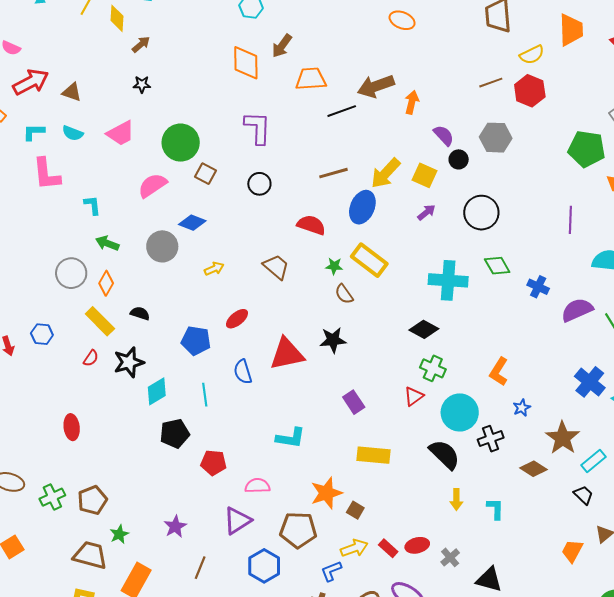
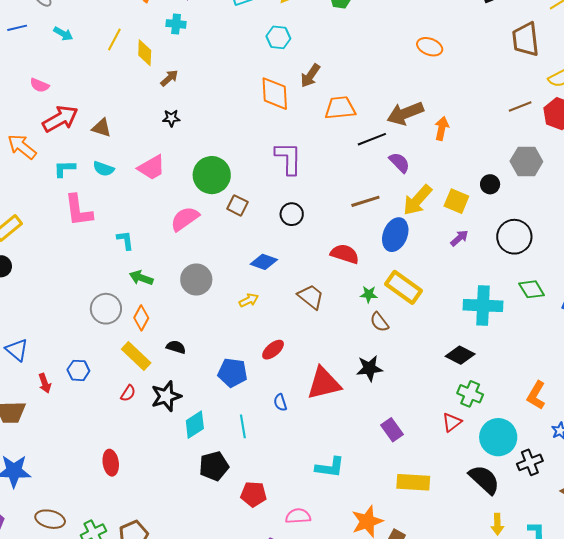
purple semicircle: (444, 135) -> (399, 162), moved
blue diamond: (192, 223) -> (264, 262), moved
blue semicircle: (243, 372) -> (280, 402), size x0.7

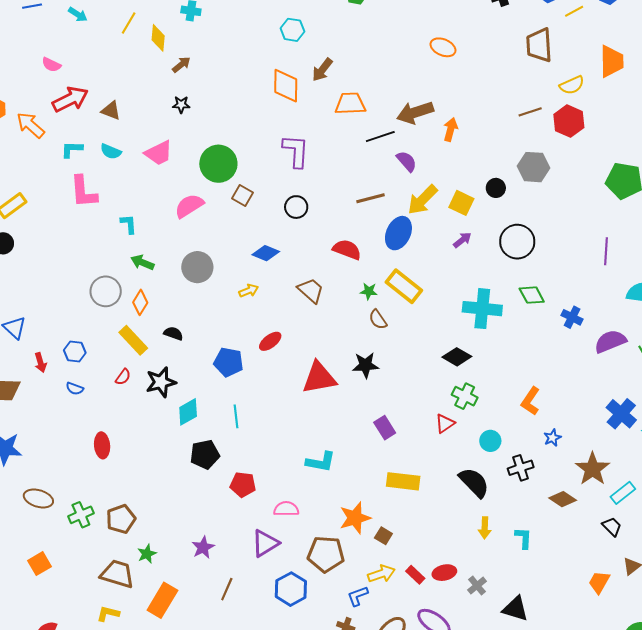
blue semicircle: (280, 402) -> (75, 389), moved, turned -54
cyan circle: (498, 437) -> (490, 441), size x0.6

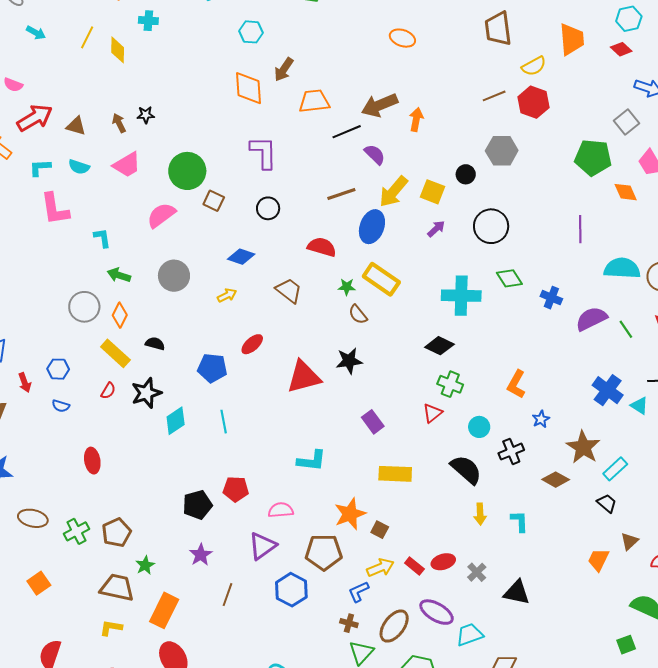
brown arrow: (181, 65) -> (119, 123), moved, turned -72
black pentagon: (205, 454) -> (197, 505), moved

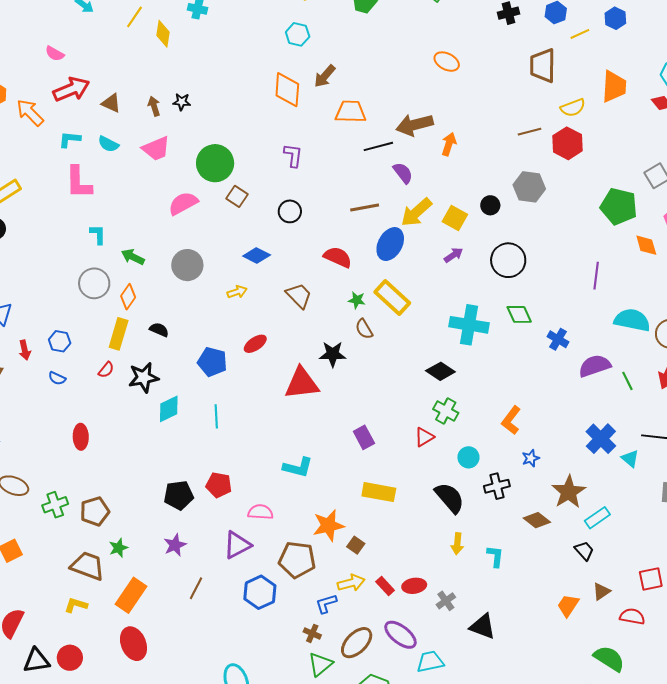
purple L-shape: (263, 152) -> (293, 156), size x0.7
cyan L-shape: (102, 238) -> (98, 234), moved
yellow rectangle: (115, 353) -> (119, 334), turned 56
black star: (349, 361) -> (333, 354), moved

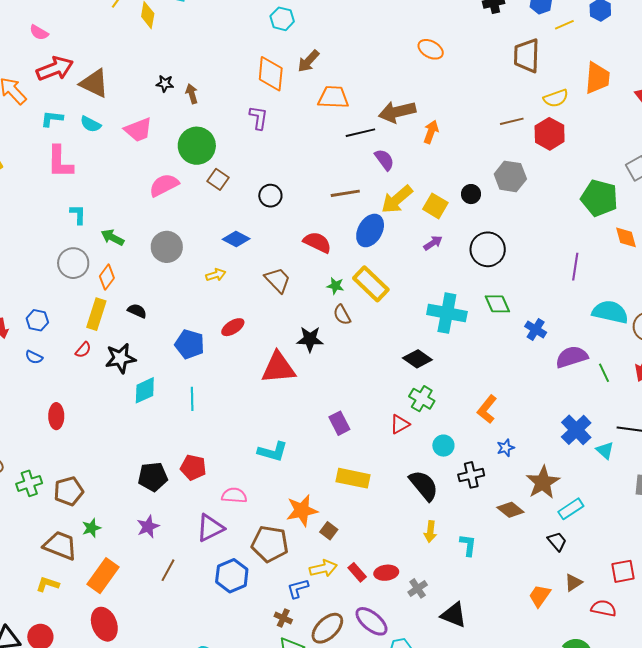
brown triangle: (111, 103) -> (94, 83), size x1.5
brown arrow: (154, 106) -> (192, 94), moved
purple L-shape: (293, 156) -> (258, 118), moved

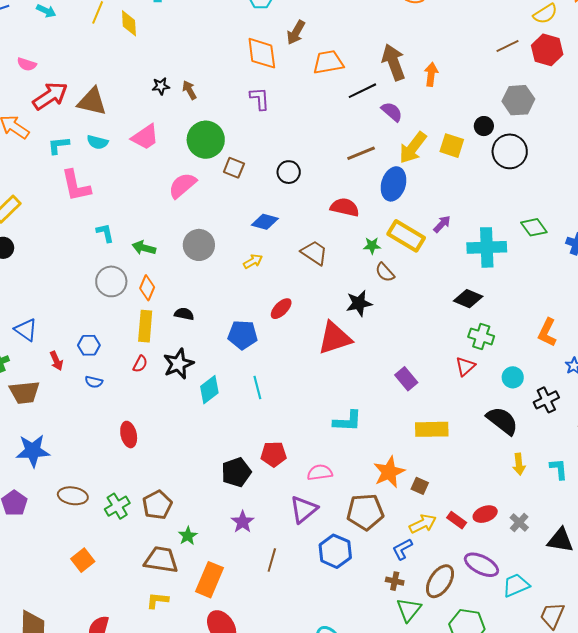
brown arrow: (397, 112) -> (394, 62), turned 96
purple arrow: (433, 243) -> (442, 224), moved
black circle: (488, 249) -> (510, 151), moved

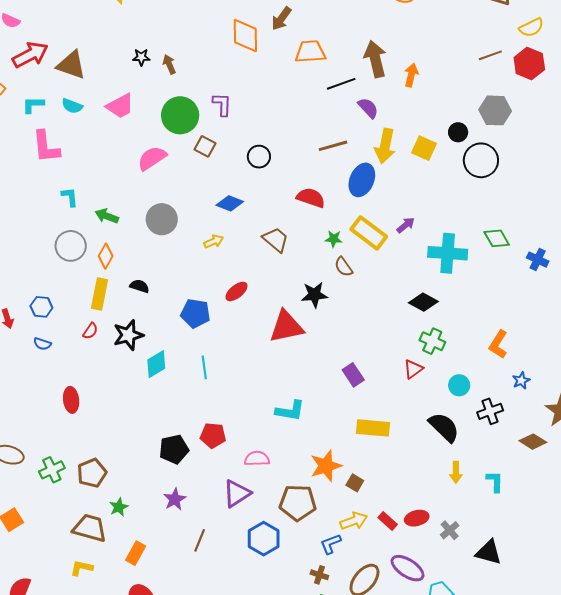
purple L-shape: (260, 99) -> (222, 104), moved
yellow arrow: (413, 148) -> (385, 146), turned -32
orange rectangle: (210, 580) -> (136, 553), size x0.7

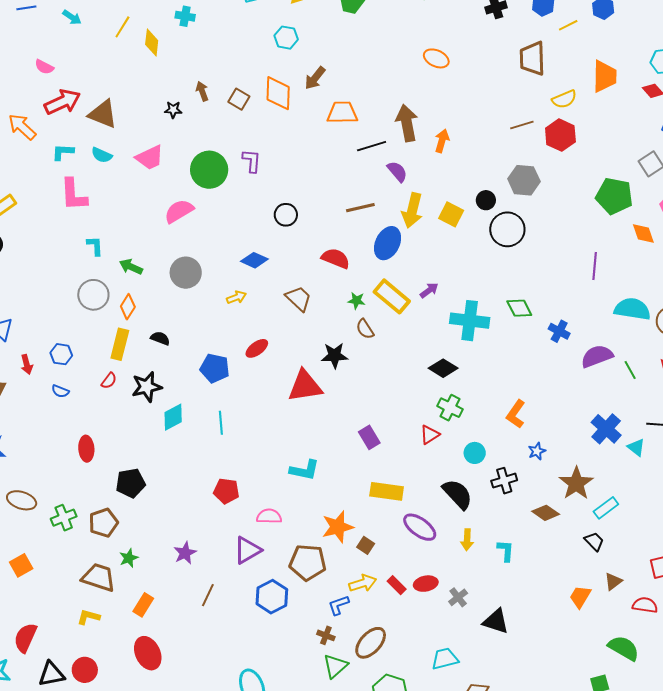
brown arrow: (169, 64) -> (202, 91), moved
brown square: (205, 146) -> (239, 99), moved
black pentagon: (174, 449) -> (131, 483), moved
purple ellipse: (408, 568) -> (420, 527), moved

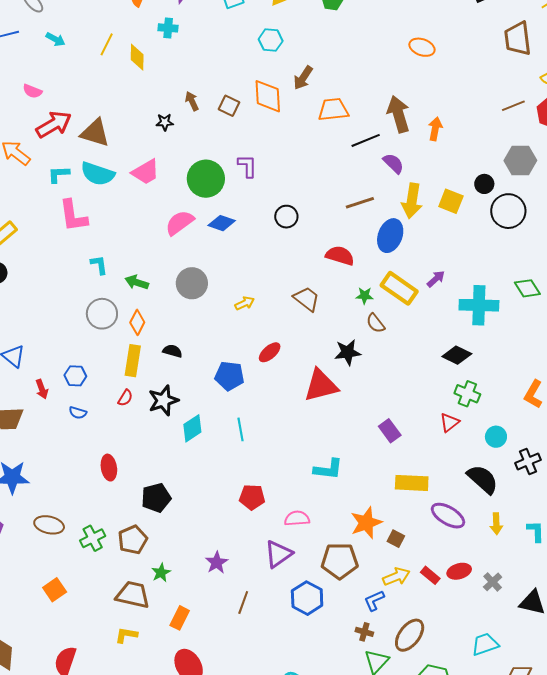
cyan semicircle: (102, 155) -> (98, 174), size x1.6
blue diamond: (254, 260) -> (222, 223), moved

